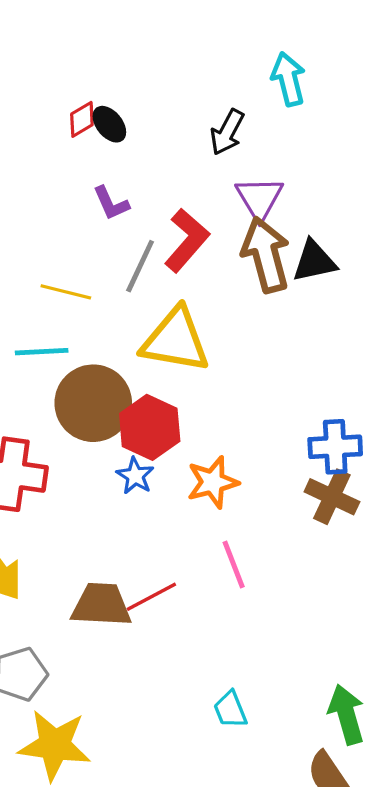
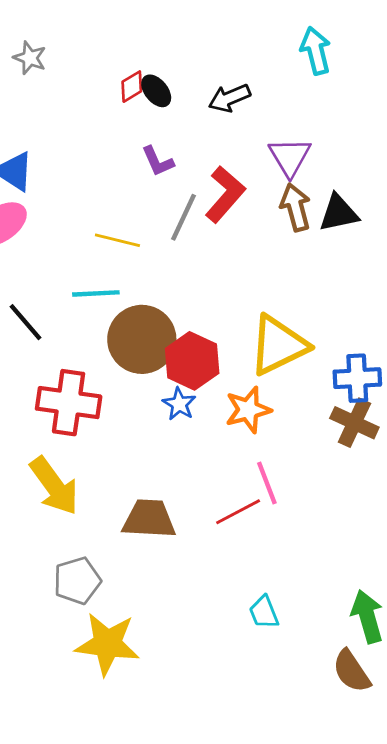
black arrow: (227, 132) -> (229, 98), moved, turned 39
brown arrow: (266, 255) -> (296, 207), size x0.7
yellow triangle: (176, 340) -> (278, 345), moved, turned -36
red line: (151, 597) -> (238, 512), moved

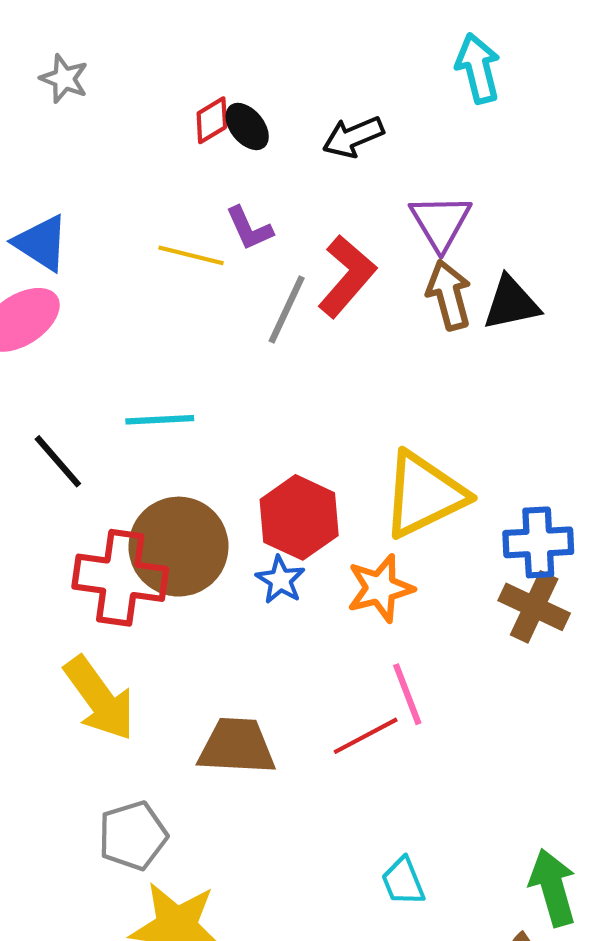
yellow line: (117, 240) -> (191, 255), moved
brown circle: (142, 339) -> (179, 547), moved

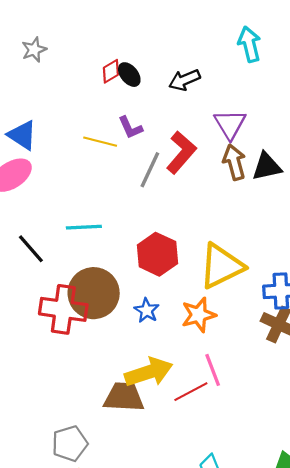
gray star: (64, 79) -> (34, 50), turned 30
red hexagon: (299, 517) -> (157, 254), moved
yellow arrow: (99, 698) -> (149, 372), moved, turned -72

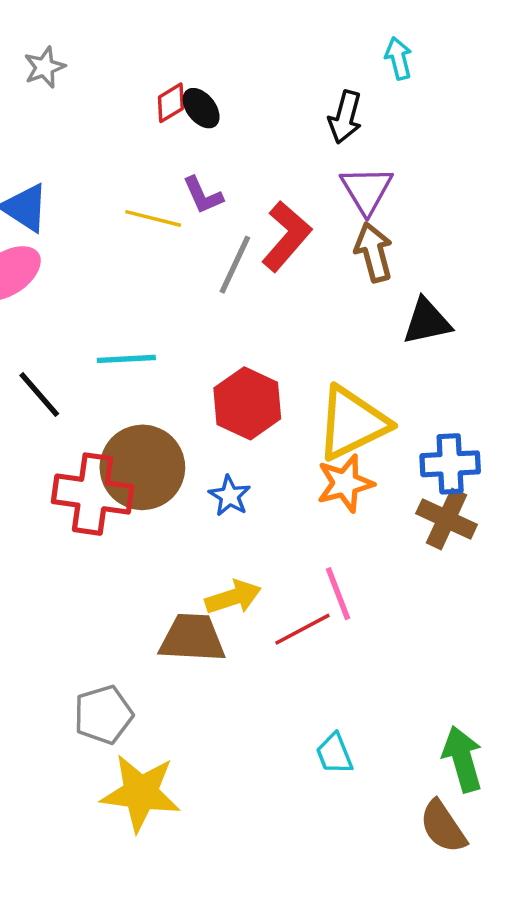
cyan arrow: (249, 44) -> (399, 58), size x0.7
black arrow: (184, 80) -> (345, 117), moved, turned -52
black triangle: (267, 167) -> (427, 322), moved
orange star: (199, 315) -> (345, 483), moved
yellow arrow: (149, 372) -> (233, 597), size x0.7

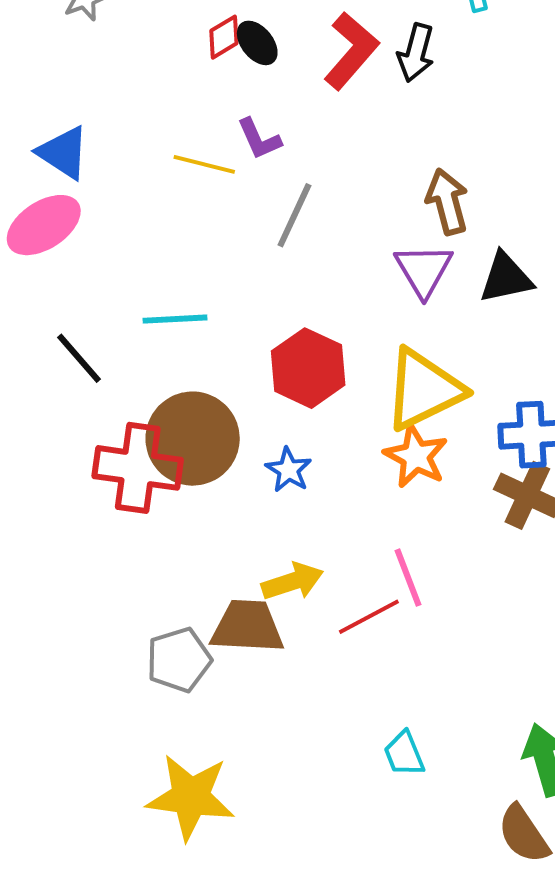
purple triangle: (366, 190) -> (424, 270), moved
red L-shape: (286, 236) -> (351, 51), moved
orange star: (345, 483) -> (416, 456), turned -30
gray pentagon: (103, 715) -> (179, 660), moved

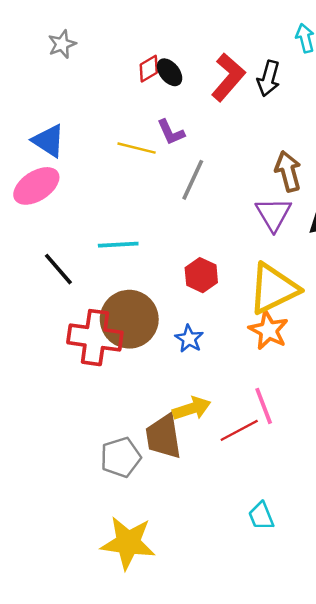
red hexagon: (308, 368) -> (201, 275), size x0.7
brown trapezoid: (247, 627) -> (163, 437), turned -102

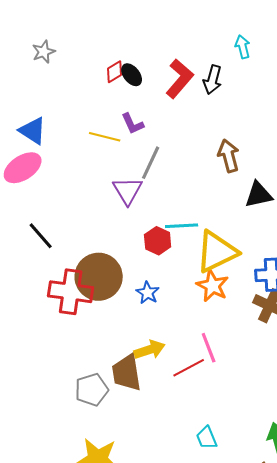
purple triangle: (273, 214) -> (128, 191), moved
cyan line: (118, 245) -> (182, 226), moved

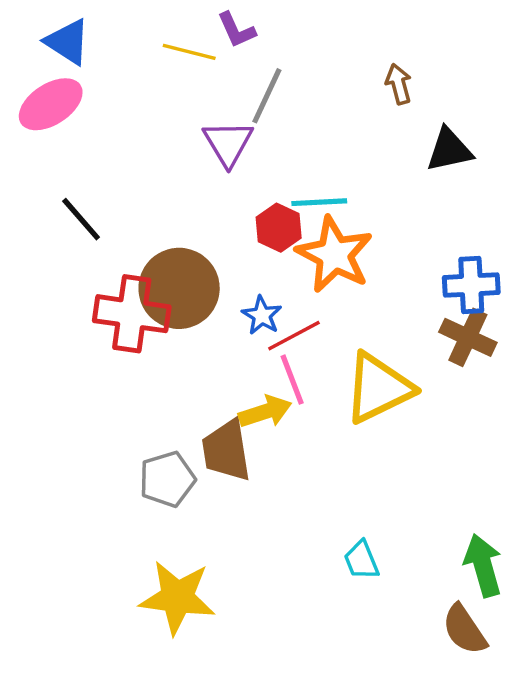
brown arrow: (229, 156) -> (399, 84), size x0.7
yellow triangle: (217, 252) -> (378, 388), moved
orange star: (213, 286) -> (334, 255), moved, size x1.4
pink line: (209, 348) -> (292, 380), moved
red line: (189, 368) -> (294, 336), moved

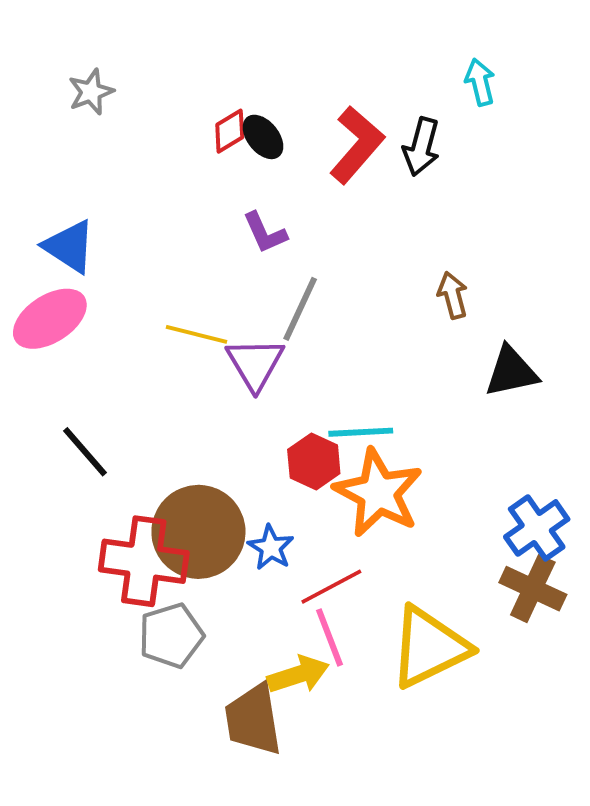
yellow line: (189, 52) -> (196, 334), moved
blue cross: (471, 285) -> (537, 528), turned -32
blue star: (262, 315) -> (271, 548), moved
gray pentagon: (167, 479) -> (171, 636), moved

